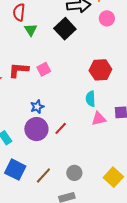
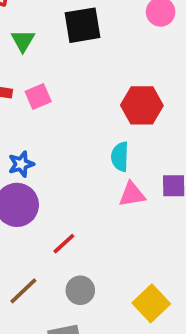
black square: (65, 29) -> (82, 25), turned 30
green triangle: (31, 30) -> (23, 41), moved
red line: (61, 128) -> (64, 244), moved

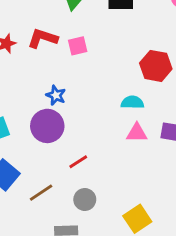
cyan semicircle: (120, 157) -> (132, 102), turned 80
blue star: (21, 164) -> (56, 95), turned 30

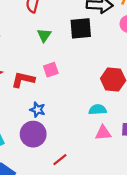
red L-shape: (43, 38) -> (23, 80), moved

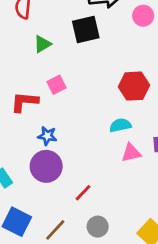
green triangle: (44, 35) -> (42, 44), turned 32

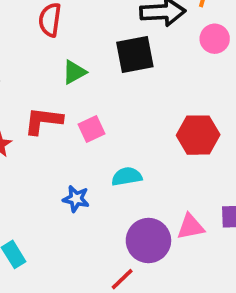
red L-shape: (24, 102) -> (43, 121), moved
cyan semicircle: (120, 125) -> (127, 177), moved
purple circle: (46, 166) -> (148, 241), moved

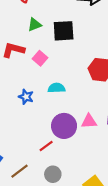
black square: (135, 55) -> (64, 31), moved
pink square: (91, 129) -> (40, 58), turned -32

